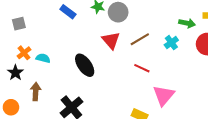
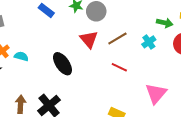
brown arrow: (36, 92) -> (21, 104), moved
pink triangle: (164, 95) -> (156, 94), moved

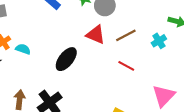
red triangle: (89, 39) -> (96, 35), turned -30
black ellipse: (62, 64) -> (66, 59), turned 70

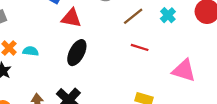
red triangle: (96, 35) -> (71, 18), moved
pink triangle: (164, 96) -> (184, 70), turned -45

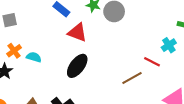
brown line: (133, 16) -> (132, 78), moved
red line: (140, 47) -> (152, 62), moved

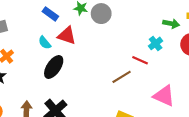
cyan semicircle: (34, 57) -> (45, 43), moved, turned -144
black ellipse: (77, 66) -> (54, 67), moved

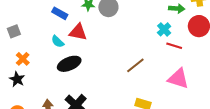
red line: (140, 60) -> (174, 46), moved
black ellipse: (54, 67) -> (69, 64), turned 40

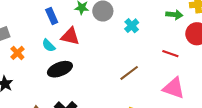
blue rectangle: (60, 13) -> (52, 16), turned 35
cyan cross: (164, 29) -> (132, 26), moved
orange cross: (23, 59) -> (17, 53), moved

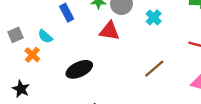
red triangle: (70, 36) -> (109, 31), moved
cyan semicircle: (49, 45) -> (45, 36), moved

